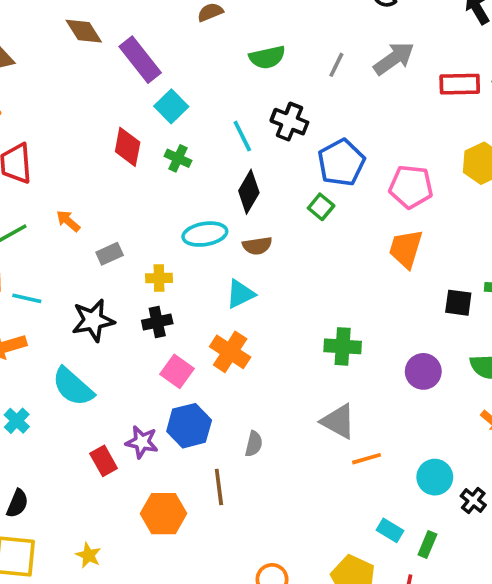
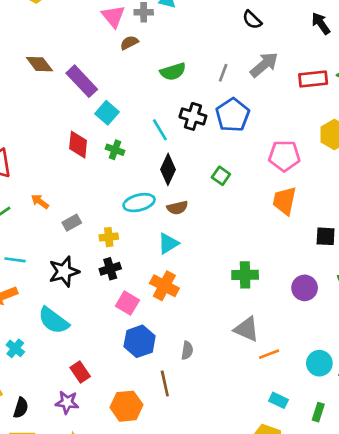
blue pentagon: (341, 163) -> (233, 115), moved
purple star: (142, 442) -> (67, 402), moved
cyan rectangle: (390, 530) -> (279, 400), moved

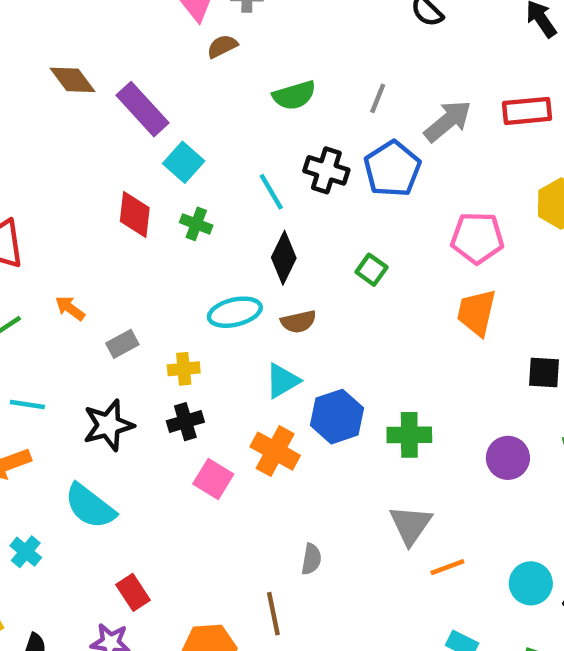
gray arrow: (264, 65) -> (448, 121), moved
gray triangle: (247, 329) -> (411, 525), turned 40
blue hexagon: (140, 341) -> (337, 417), moved

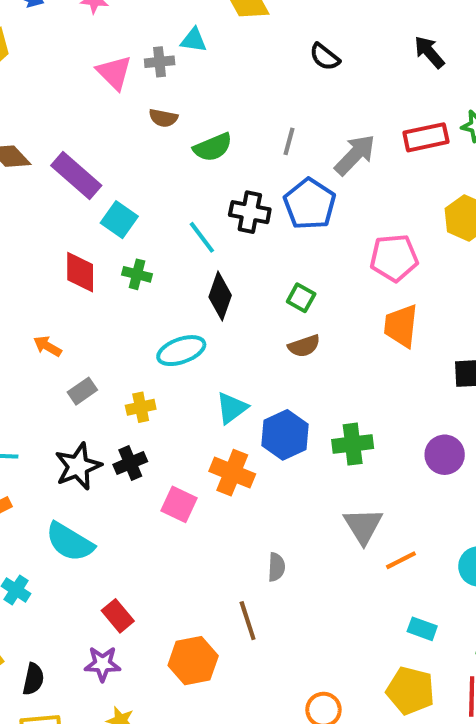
brown semicircle: (222, 46) -> (163, 118), moved, turned -136
orange arrow: (70, 308) -> (47, 346), moved
brown semicircle: (298, 322) -> (304, 346), moved
black cross: (185, 422) -> (130, 463), moved

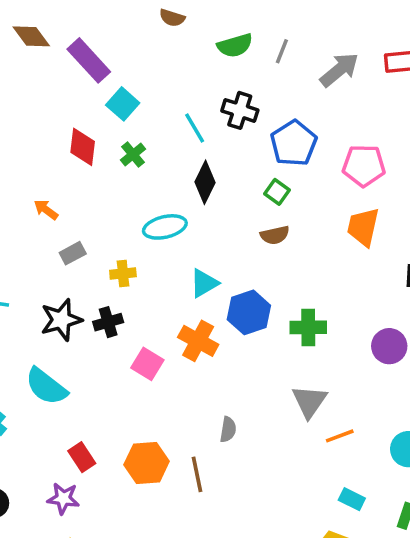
green semicircle: (213, 147) -> (235, 45), moved
blue pentagon: (310, 204) -> (294, 143), moved
green cross: (137, 274) -> (133, 155), turned 30
orange hexagon: (193, 661) -> (147, 463), moved

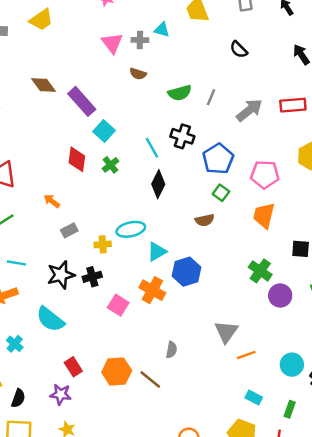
green square: (277, 192) -> (221, 193), moved
cyan ellipse: (165, 227) -> (131, 229), moved
green cross: (308, 327) -> (260, 271), moved, turned 35
brown line: (197, 474) -> (150, 379), turned -40

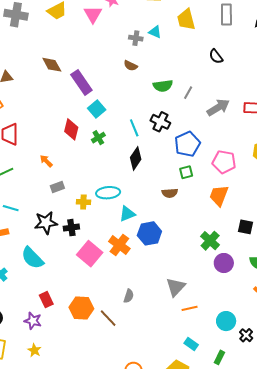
pink triangle: (112, 43) -> (93, 14), moved
green square: (221, 193) -> (186, 172), turned 32
pink square: (118, 305) -> (90, 254), size x1.4

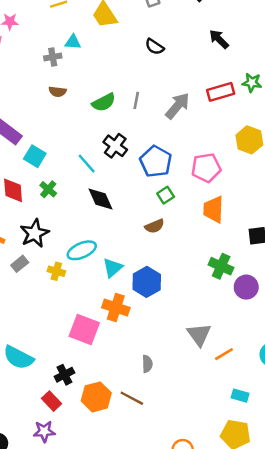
black cross: (160, 122) -> (115, 146), turned 30
black diamond: (136, 158) -> (100, 199), turned -40
yellow cross: (83, 202) -> (56, 271), turned 32
black star: (46, 223) -> (35, 233), moved
black cross: (71, 228) -> (64, 375), moved

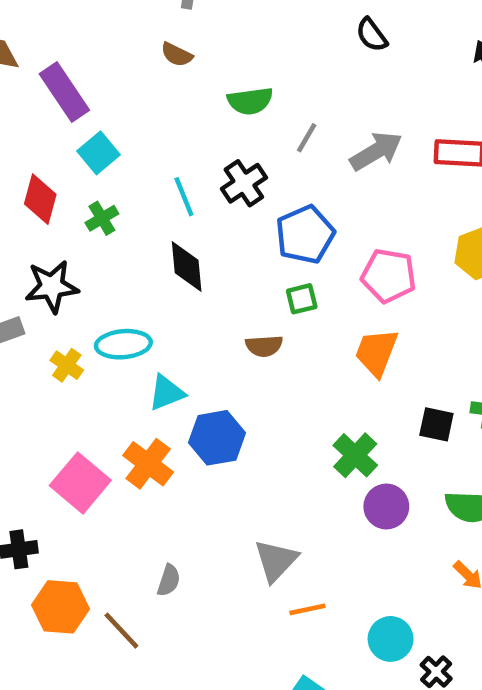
gray line: (136, 100) -> (307, 138), moved

